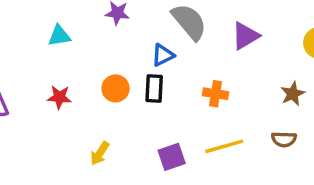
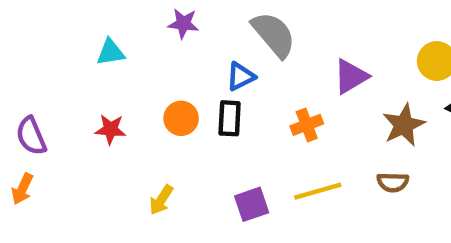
purple triangle: (245, 36) -> (351, 76), moved
orange cross: (216, 94) -> (307, 125), turned -30
brown star: (293, 94) -> (404, 125), size x1.4

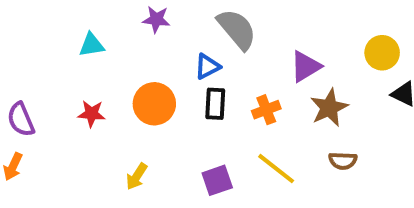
orange circle: (181, 118) -> (154, 104), size x1.4
black rectangle: (230, 118) -> (215, 104), moved
brown star: (404, 125) -> (329, 108), moved
yellow line: (318, 191) -> (276, 169), turned 54

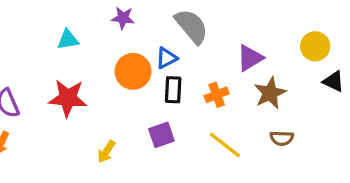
orange circle: (154, 104) -> (133, 71), moved
red star: (92, 114) -> (68, 98), size x1.6
purple square: (217, 180) -> (161, 135), moved

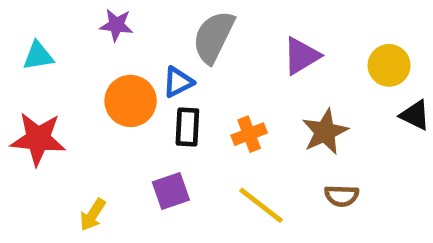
gray semicircle: (192, 26) -> (214, 37), turned -114
purple triangle: (250, 58) -> (301, 56), moved

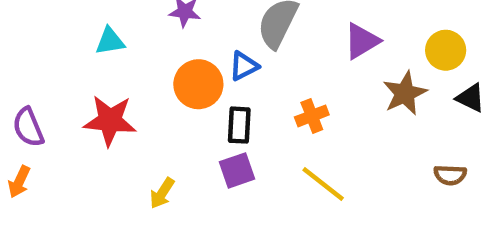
black rectangle: (187, 127) -> (239, 125), moved
brown star: (325, 132) -> (405, 93), moved
brown semicircle: (342, 196) -> (450, 175), moved

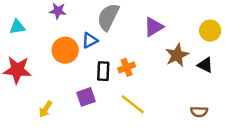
yellow circle: (446, 50) -> (210, 31), moved
black triangle: (471, 98) -> (205, 65), moved
black rectangle: (239, 125) -> (103, 71), moved
brown semicircle: (450, 175) -> (199, 112), moved

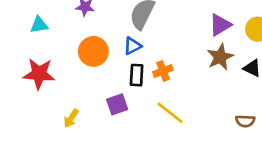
purple triangle: (154, 27) -> (220, 25), moved
blue triangle: (90, 40) -> (132, 46), moved

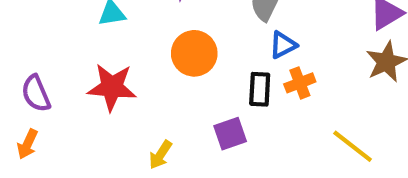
blue triangle: (132, 46) -> (283, 45), moved
yellow line: (170, 113) -> (353, 146), moved

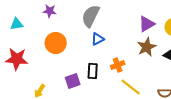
orange cross: (300, 83) -> (118, 65), moved
black rectangle: (260, 89) -> (93, 71), moved

